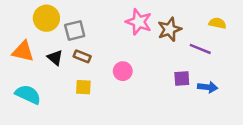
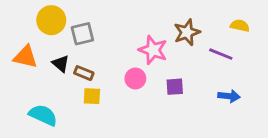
pink star: (139, 22) -> (153, 50), moved
brown rectangle: (82, 56) -> (84, 73), moved
purple square: (182, 78) -> (175, 87), moved
cyan semicircle: (28, 94) -> (43, 115), moved

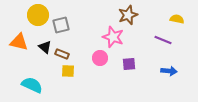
brown star: (187, 32) -> (128, 15), moved

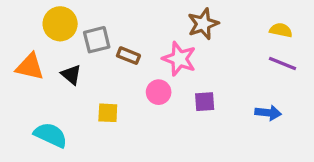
purple line: (163, 40) -> (282, 64), moved
brown rectangle: (62, 54) -> (128, 56), moved

